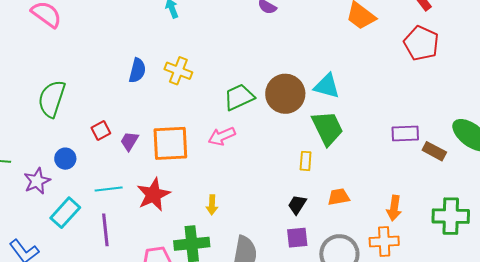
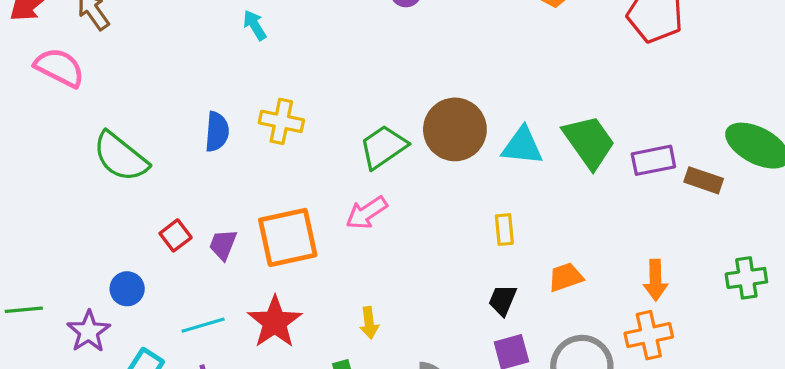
cyan triangle: (327, 86) -> (522, 146), moved
green semicircle: (52, 99) -> (121, 157), moved, turned -60
green trapezoid: (327, 128) -> (589, 142), moved
green cross: (451, 216) -> (746, 278), size x0.7

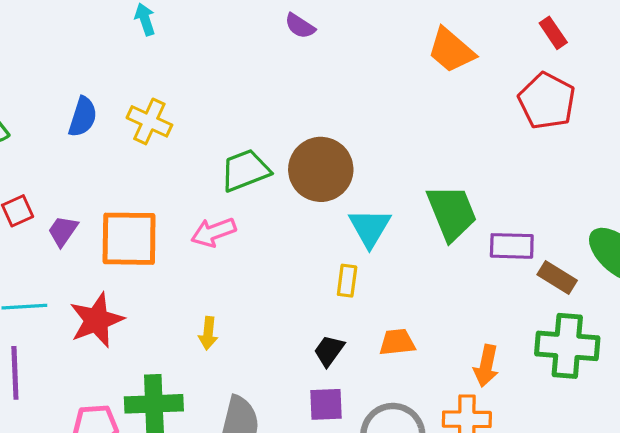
cyan triangle: (522, 146) -> (370, 228), moved, turned 42
green cross: (746, 278) -> (567, 346), moved, size x1.5
yellow arrow: (369, 323) -> (208, 333), moved

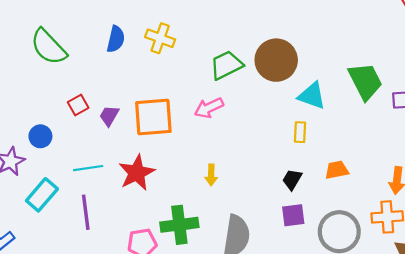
cyan triangle: (370, 228) -> (312, 96), turned -36

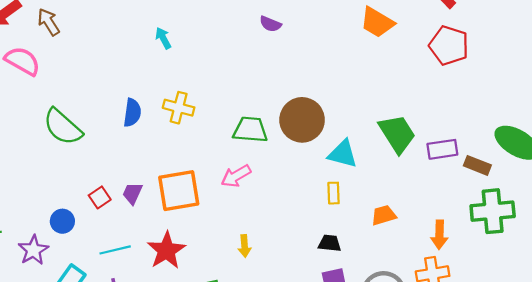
green trapezoid: (226, 65) -> (250, 130), turned 36
red square: (78, 105) -> (100, 197), moved
orange trapezoid: (337, 170) -> (384, 215), moved
black trapezoid: (292, 179) -> (330, 243), turned 70

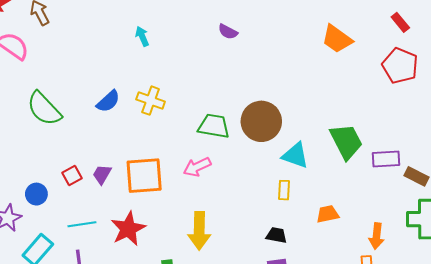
purple semicircle: (270, 24) -> (228, 32), moved
blue semicircle: (132, 113) -> (108, 101), turned 35
yellow arrow: (245, 246) -> (199, 231), size x1.8

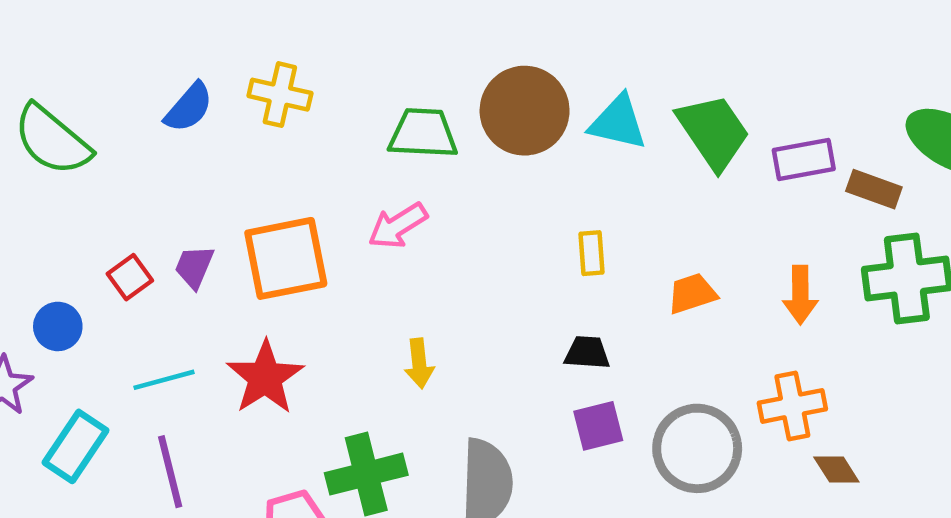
cyan triangle: (295, 155) -> (618, 122), moved
yellow arrow: (199, 231) -> (419, 363), size x0.6
orange arrow: (376, 236) -> (800, 295), moved

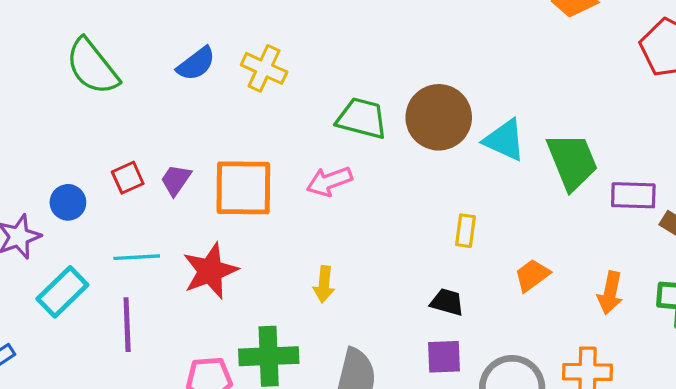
orange trapezoid: (692, 294) -> (532, 275), turned -30

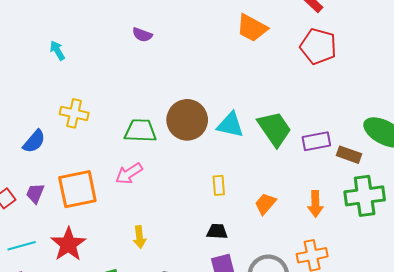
blue semicircle: (196, 64) -> (34, 141), moved

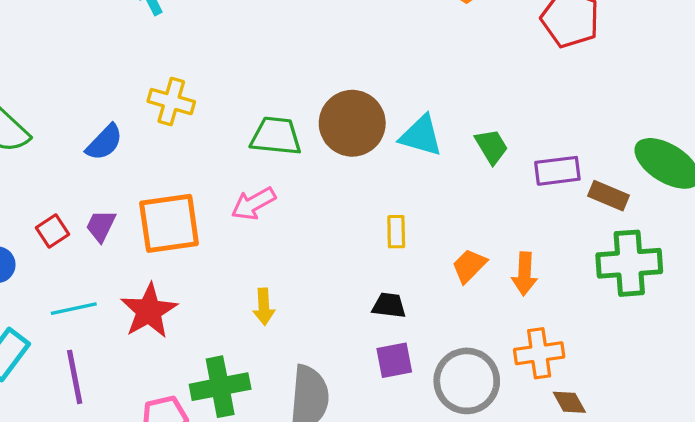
green trapezoid: (275, 129) -> (492, 147), size x0.6
orange arrow: (315, 204) -> (525, 274), moved

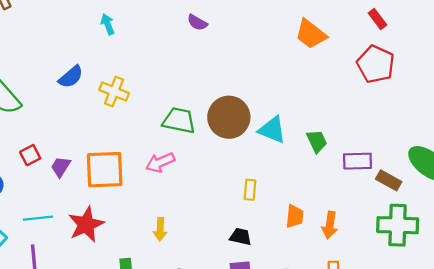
blue semicircle: (104, 142) -> (71, 77), moved
red square: (53, 231) -> (30, 155), moved
orange trapezoid: (469, 266) -> (295, 216), turned 135

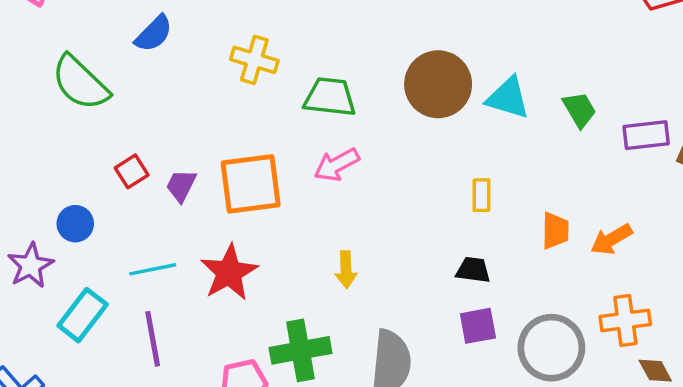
blue semicircle: (71, 77) -> (154, 34), moved
green trapezoid: (179, 120) -> (330, 97), moved
orange arrow: (330, 225) -> (611, 239), turned 56

